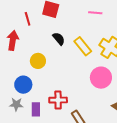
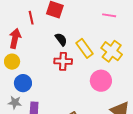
pink line: (95, 13) -> (109, 15), moved
yellow circle: (38, 61) -> (12, 62), moved
red cross: (58, 100) -> (63, 61), moved

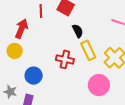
black semicircle: (61, 39) -> (78, 31), moved
blue circle: (23, 83) -> (34, 76), moved

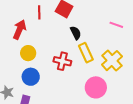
yellow circle: (15, 51) -> (28, 53), moved

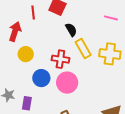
yellow cross: (112, 61) -> (110, 54), turned -35
blue circle: (31, 77) -> (41, 78), moved
pink circle: (96, 87) -> (67, 83), moved

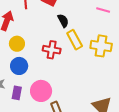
blue circle: (41, 78) -> (19, 66), moved
pink circle: (67, 83) -> (41, 91), moved

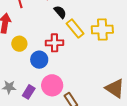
blue circle: (19, 66) -> (39, 60), moved
purple rectangle: (17, 93) -> (29, 92), turned 32

